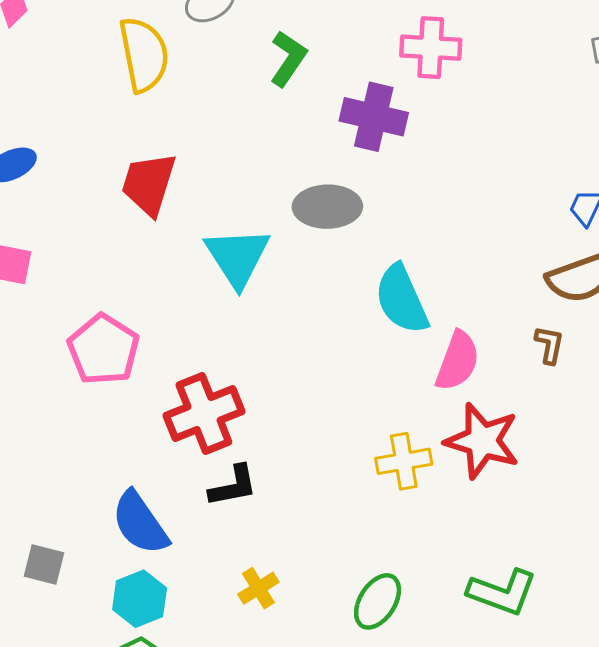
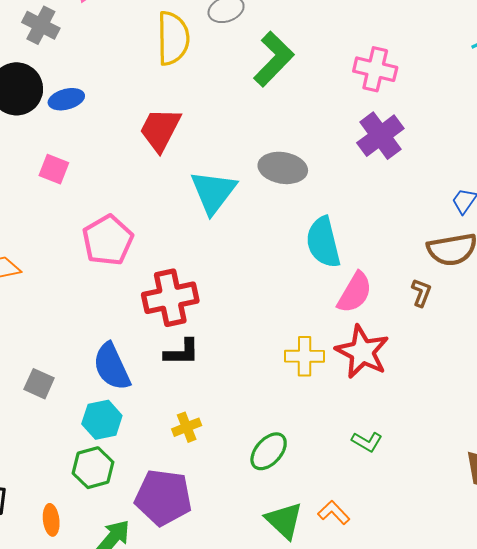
green L-shape: (288, 59) -> (274, 59), size x1.4
purple cross: (374, 117) -> (380, 136), moved, turned 30
green L-shape: (502, 592) -> (367, 442), moved, size x0.6

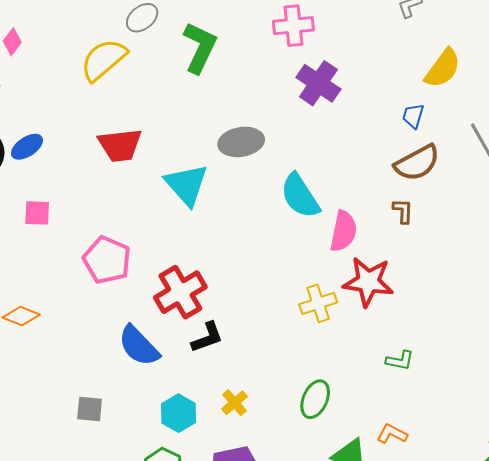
yellow semicircle: (173, 38) -> (104, 60), turned -111
red trapezoid: (160, 130) -> (120, 145), turned -105
blue semicircle: (112, 367) -> (139, 346), moved
cyan hexagon: (102, 420) -> (179, 413), moved

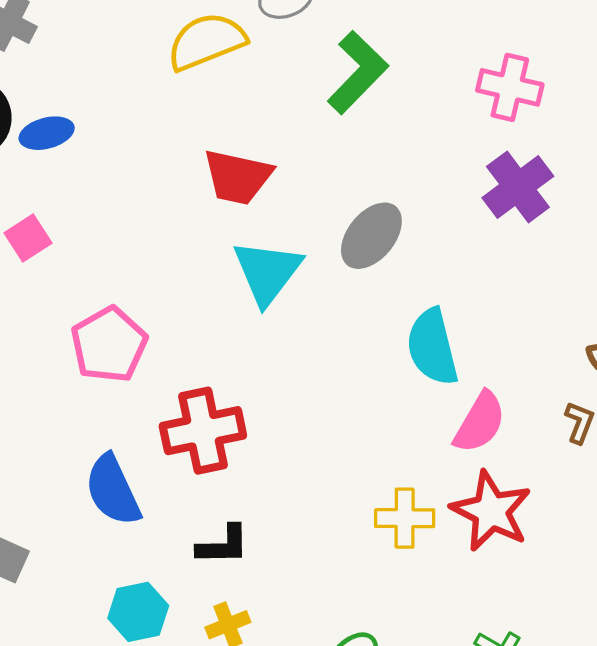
gray ellipse: (241, 142) -> (371, 236), turned -60
red trapezoid: (120, 145) -> (238, 177), moved
pink square: (37, 213) -> (28, 238), turned 36
black L-shape: (207, 337) -> (223, 545), moved

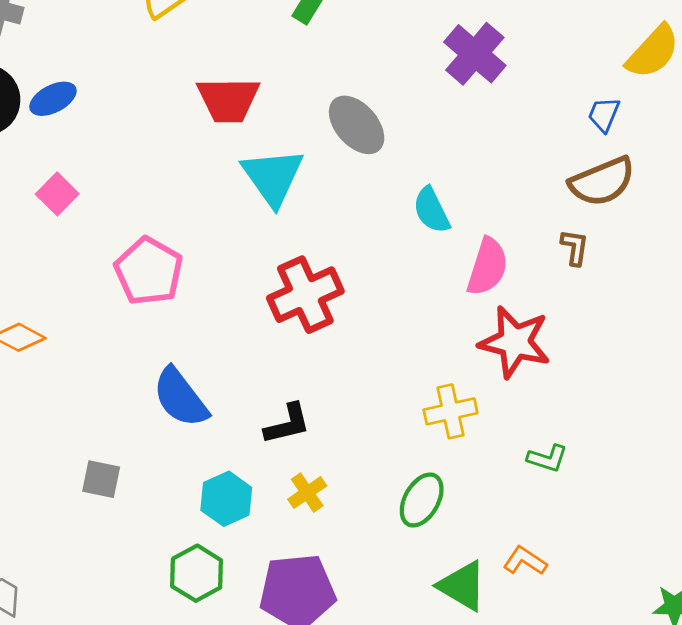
gray ellipse: (371, 236) -> (357, 125), turned -68
cyan semicircle: (432, 347) -> (431, 210), size x0.7
red cross: (203, 431) -> (305, 295), moved
yellow cross: (405, 518) -> (451, 411), moved

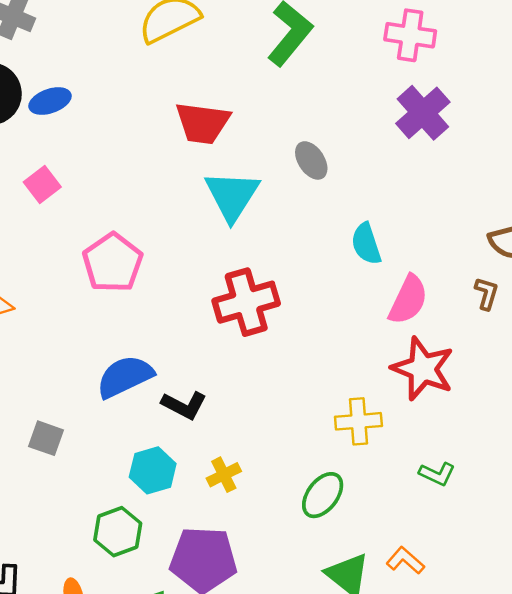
gray ellipse: (357, 125) -> (311, 160), size x0.7
blue semicircle: (180, 398) -> (125, 377), turned 94
black L-shape: (287, 424) -> (184, 405), moved, turned 33

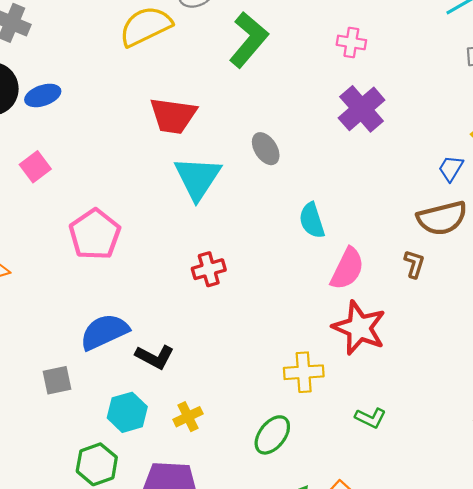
pink cross: (410, 35) -> (351, 42), size x0.7
red cross: (246, 302) -> (209, 269), size x0.6
gray square: (46, 438) -> (57, 380), moved, turned -32

